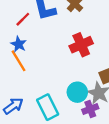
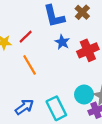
red line: (23, 19) -> (26, 37), moved
blue star: (19, 44) -> (62, 42), moved

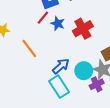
red line: (26, 37) -> (43, 18), moved
blue arrow: (24, 107) -> (61, 66), moved

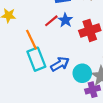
red line: (43, 18) -> (51, 21), moved
cyan rectangle: (59, 87) -> (36, 59), moved

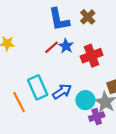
orange line: (32, 40) -> (19, 102), moved

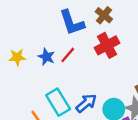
blue star: (66, 46) -> (46, 57), moved
red cross: (92, 56) -> (107, 45), moved

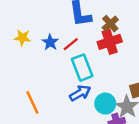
brown cross: (104, 15) -> (110, 24), moved
cyan rectangle: (58, 102) -> (82, 68), moved

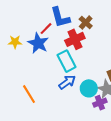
blue star: (50, 42) -> (38, 43), size x1.5
red cross: (110, 42) -> (75, 39), moved
red line: (71, 44) -> (46, 29), moved

